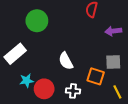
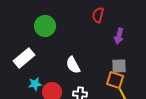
purple arrow: (113, 31) -> (119, 36), turned -70
orange square: (96, 76) -> (115, 80), moved

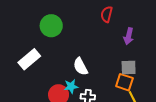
cyan star: (35, 84) -> (71, 86), moved

